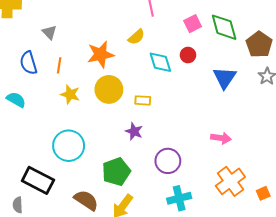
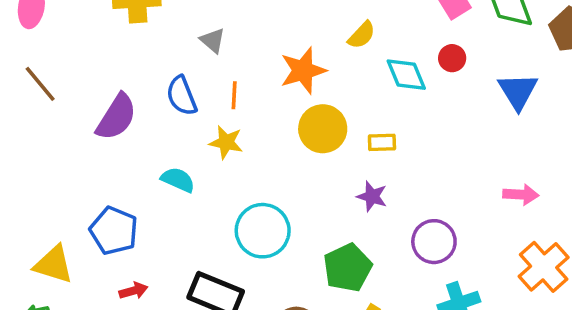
yellow star: (70, 94) -> (226, 142), moved
cyan semicircle: (16, 100) -> (178, 180), moved

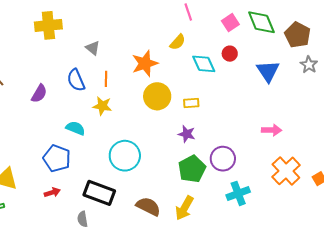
purple semicircle: (116, 117) -> (39, 94), size x0.7
blue pentagon: (114, 231) -> (57, 158), moved
green pentagon: (348, 268) -> (192, 169), moved

